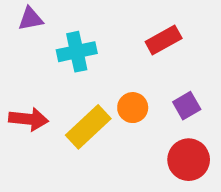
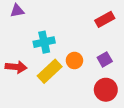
red rectangle: (164, 40) -> (105, 19), moved
cyan cross: (77, 52) -> (44, 42), moved

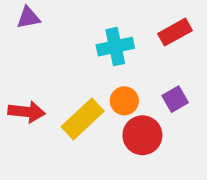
cyan cross: (44, 42) -> (115, 47), moved
red circle: (106, 90) -> (142, 135), moved

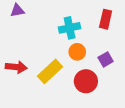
red rectangle: (175, 32) -> (106, 19), turned -48
orange circle: (124, 101) -> (77, 52), moved

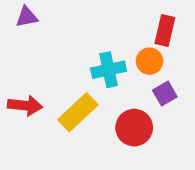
cyan cross: (70, 28) -> (109, 70), moved
orange circle: (77, 52) -> (149, 61), moved

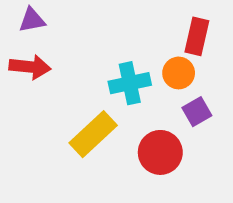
red arrow: (25, 105) -> (30, 67), moved

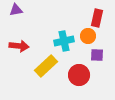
red arrow: (30, 67) -> (19, 46), moved
purple square: (197, 112) -> (97, 55), turned 32

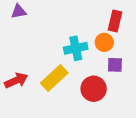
red arrow: (19, 46) -> (16, 80), moved, turned -30

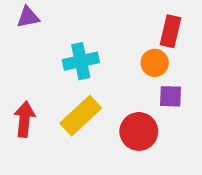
cyan cross: (76, 48) -> (81, 61), moved
red arrow: (16, 80) -> (24, 119), turned -60

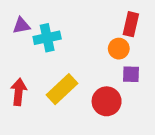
purple triangle: (28, 17) -> (21, 26), moved
cyan cross: (81, 61) -> (47, 38), moved

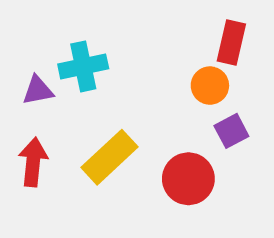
purple triangle: (21, 26) -> (38, 90), moved
purple square: (131, 74) -> (231, 131), turned -30

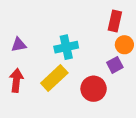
cyan cross: (83, 66) -> (66, 47), moved
orange circle: (210, 86) -> (124, 45), moved

